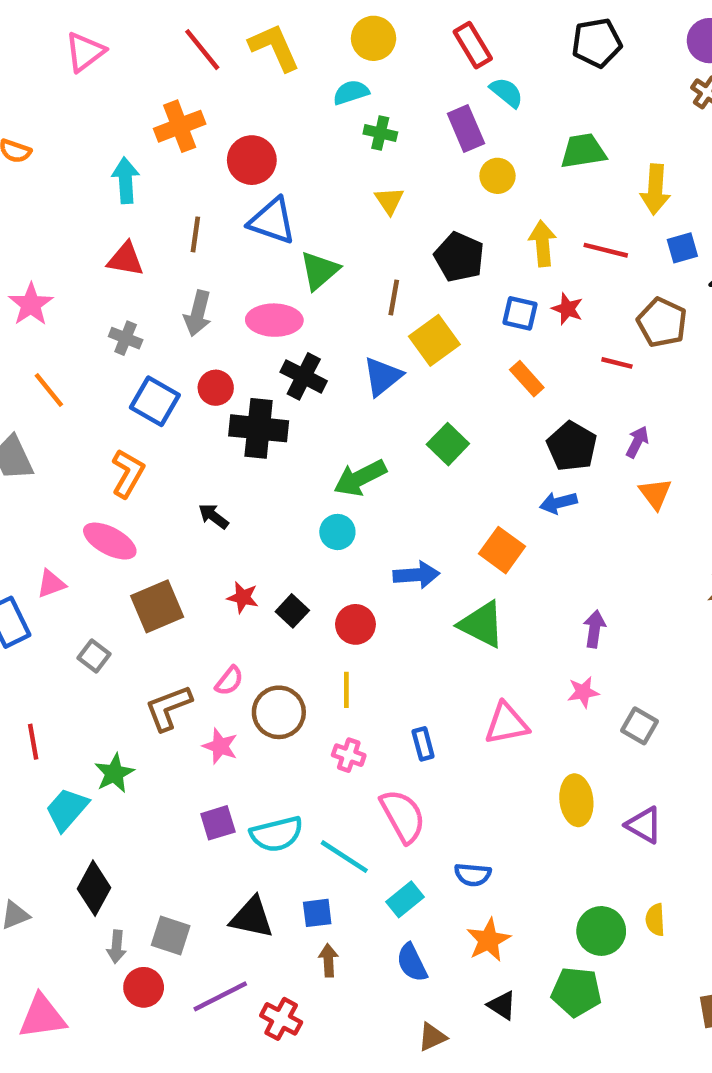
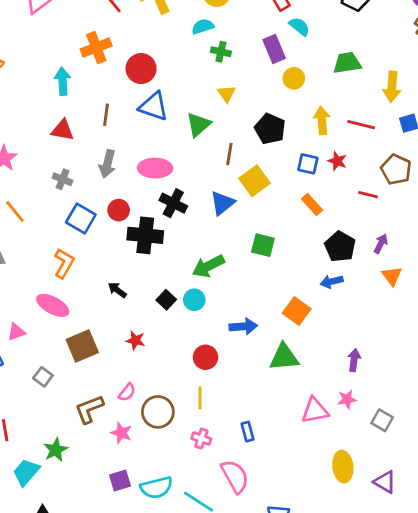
green triangle: (319, 271) -> (199, 125), moved
green square: (448, 444) -> (263, 245), turned -30
black square: (292, 611) -> (166, 300), moved
green triangle: (482, 624) -> (284, 357), turned -32
pink triangle: (507, 724) -> (315, 410), moved

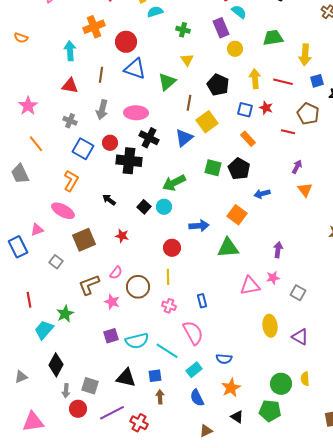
cyan semicircle: (203, 26) -> (155, 12), moved
black pentagon: (340, 247) -> (239, 169), moved

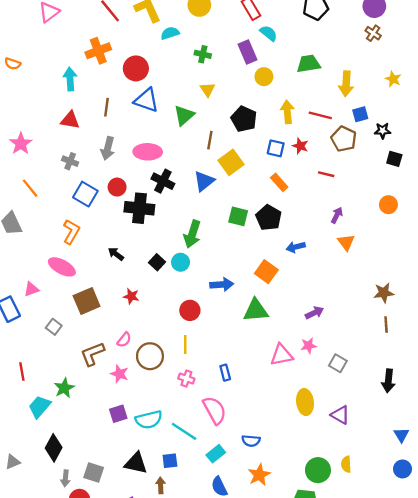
brown pentagon: (308, 114) -> (344, 139), moved
green arrow: (174, 183) -> (192, 234), turned -45
purple arrow: (278, 250) -> (314, 313), turned 56
brown arrow: (160, 397) -> (161, 485), moved

